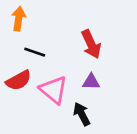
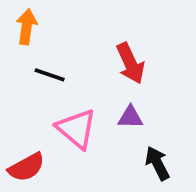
red semicircle: (19, 80) -> (27, 167), moved
black arrow: (82, 114) -> (157, 163), moved

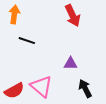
red arrow: (130, 63) -> (73, 16), moved
pink triangle: (77, 129) -> (41, 86), moved

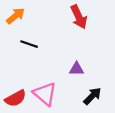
orange arrow: (14, 14) -> (16, 16), turned 42
black arrow: (85, 88) -> (92, 96), turned 72

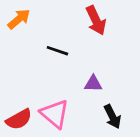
black line: (29, 44) -> (57, 51), moved
black arrow: (92, 96) -> (112, 117), turned 108

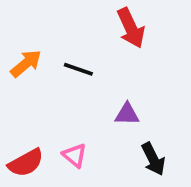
orange arrow: (19, 19) -> (26, 64), moved
pink triangle: (55, 114) -> (75, 155), size x0.6

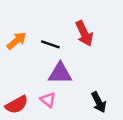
red arrow: (131, 28) -> (84, 33), moved
purple triangle: (127, 114) -> (60, 73), moved, size x1.5

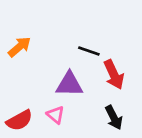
red arrow: (84, 33) -> (114, 75), moved
black line: (50, 44) -> (89, 51), moved

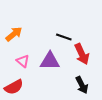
pink triangle: (56, 115) -> (23, 61), moved

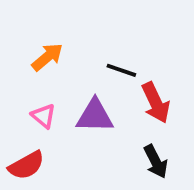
orange arrow: (14, 34) -> (47, 57), moved

